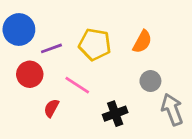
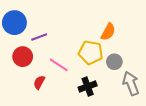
yellow pentagon: (95, 44) -> (91, 52), moved

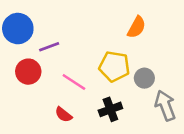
orange semicircle: (108, 32) -> (137, 27), moved
red semicircle: (39, 82) -> (63, 115), moved, turned -80

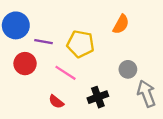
purple line: (49, 47) -> (44, 42), turned 30
yellow pentagon: (114, 66) -> (81, 44), moved

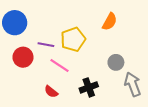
purple line: (44, 42) -> (46, 45), moved
yellow pentagon: (81, 44) -> (73, 39), turned -30

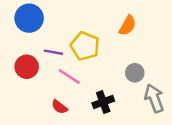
blue circle: (15, 23) -> (29, 18), moved
yellow pentagon: (73, 39) -> (85, 46), turned -30

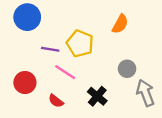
red circle: (27, 67) -> (25, 83), moved
black cross: (103, 102) -> (97, 96), turned -30

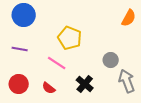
orange semicircle: (120, 24) -> (129, 18), moved
purple line: (50, 49) -> (20, 49), moved
red circle: (25, 83) -> (19, 84), moved

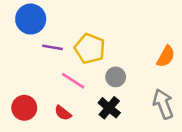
orange semicircle: (129, 18) -> (166, 56), moved
purple line: (20, 49) -> (53, 47), moved
gray circle: (111, 60) -> (116, 77), moved

